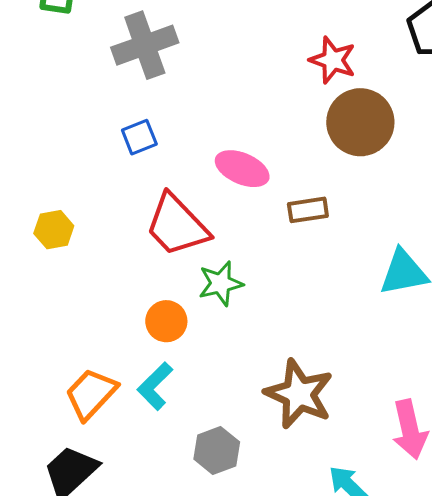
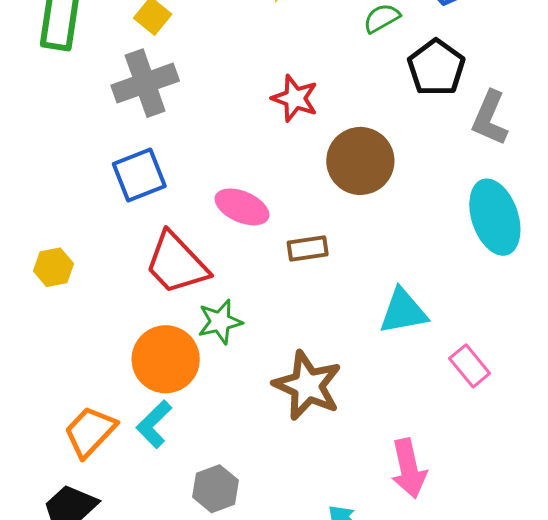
red star: (333, 60) -> (295, 98), moved
blue square: (139, 137) -> (139, 175), size x1.5
orange circle: (166, 321) -> (166, 359), size x1.6
brown star: (299, 394) -> (307, 385), moved

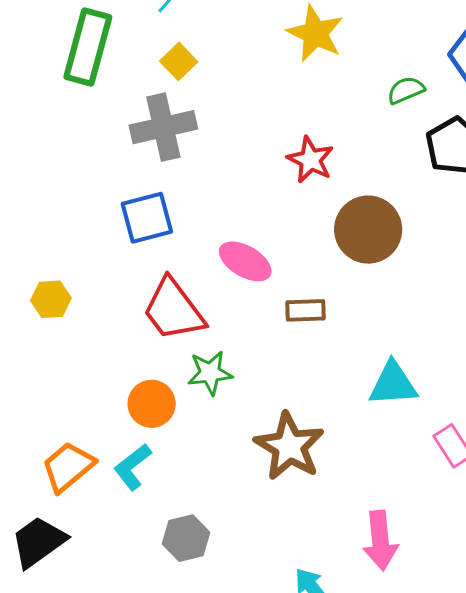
orange circle: (166, 359) -> (152, 404), size x0.7

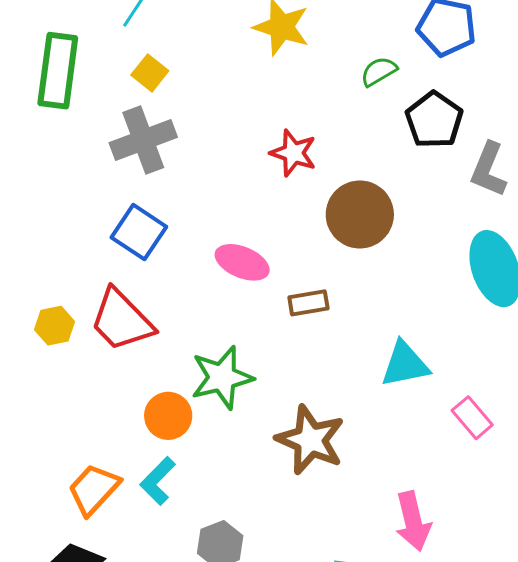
blue square: (147, 218) -> (139, 232), turned -34
red trapezoid: (174, 310) -> (122, 320), moved
green star: (210, 373) -> (222, 377), size x1.4

